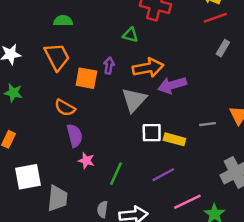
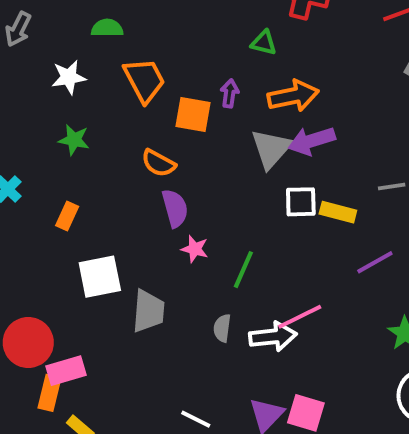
green semicircle: (63, 21) -> (107, 28), moved
purple arrow: (172, 85) -> (312, 141), moved
purple line: (163, 175) -> (375, 262), moved
pink line: (187, 202) -> (300, 317), moved

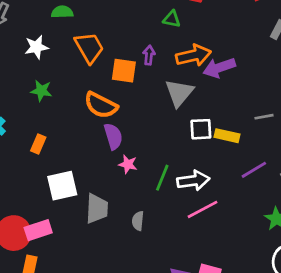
purple arrow: (312, 141) -> (219, 68), moved
orange semicircle: (159, 163) -> (101, 105), size x1.4
gray semicircle: (222, 328) -> (138, 221), moved
white arrow: (273, 337) -> (193, 181), moved
pink rectangle: (66, 371) -> (38, 230), moved

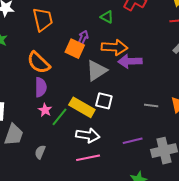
orange square: (124, 71) -> (75, 49), moved
yellow rectangle: (227, 136) -> (82, 107), moved, size x1.4
green line: (162, 178) -> (59, 117), moved

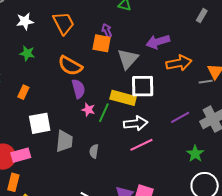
purple arrow: (83, 37) -> (107, 30), turned -32
orange arrow: (114, 47) -> (179, 63), moved
white square: (104, 101) -> (143, 86), size x1.4
gray line: (151, 105) -> (206, 82), moved

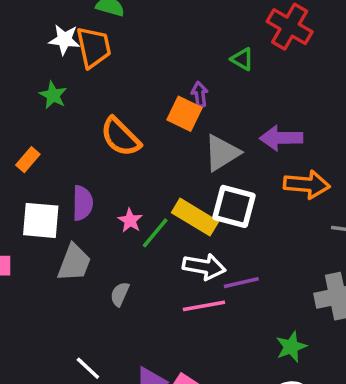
orange trapezoid: (63, 23) -> (94, 47), moved
purple semicircle: (78, 89) -> (83, 203), moved
purple line: (180, 117) -> (241, 283), moved

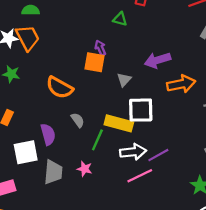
gray triangle: (222, 153) -> (124, 80), size x0.6
pink star: (130, 220) -> (85, 169), moved
gray semicircle: (120, 294) -> (78, 120), moved, turned 136

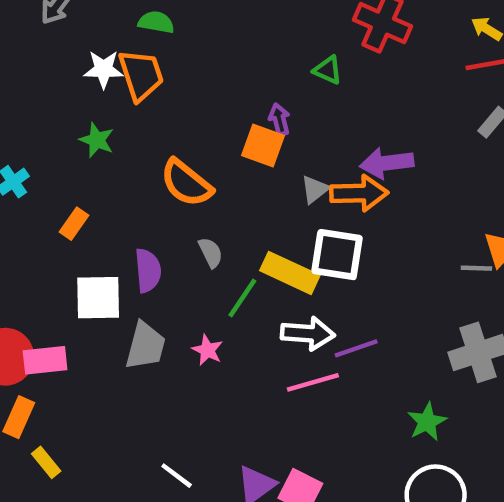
orange arrow: (181, 84) -> (359, 193), moved

